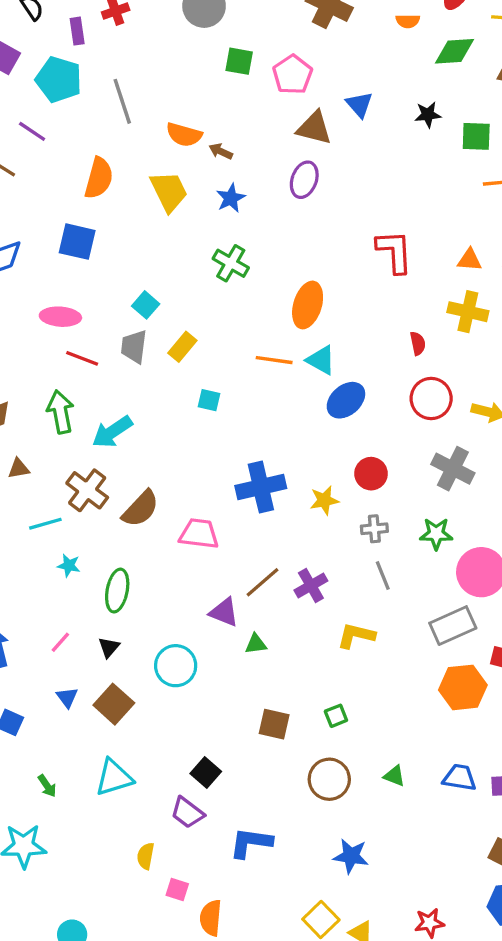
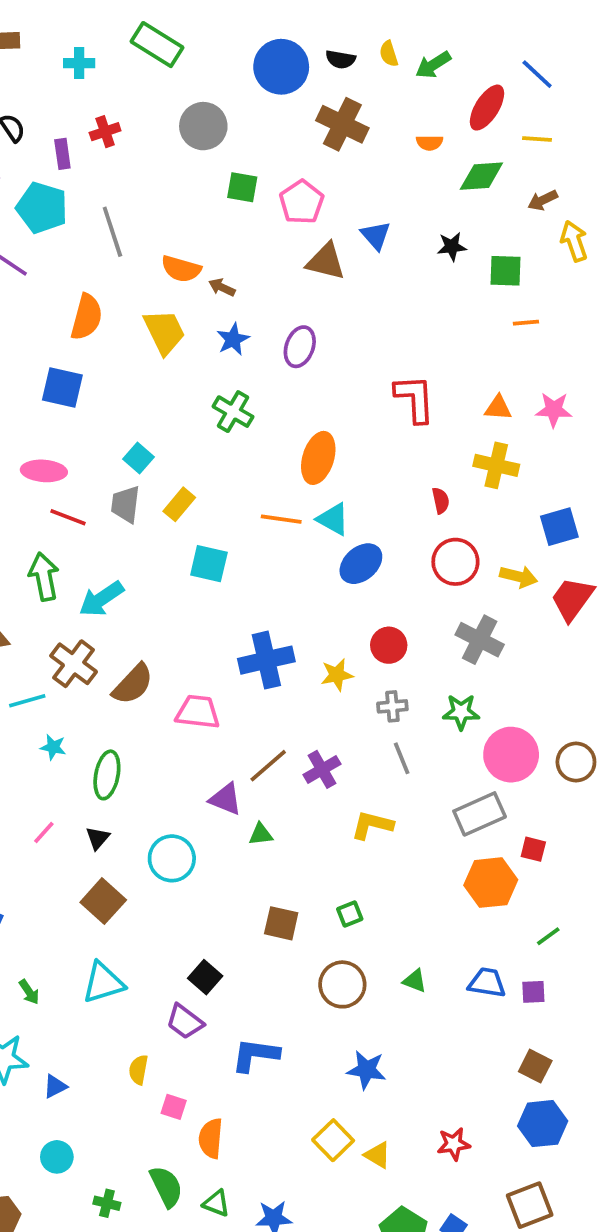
purple ellipse: (304, 180) -> (300, 347), moved
cyan square: (209, 400) -> (209, 564), size x1.5
blue triangle: (67, 697) -> (55, 1086), moved, turned 40

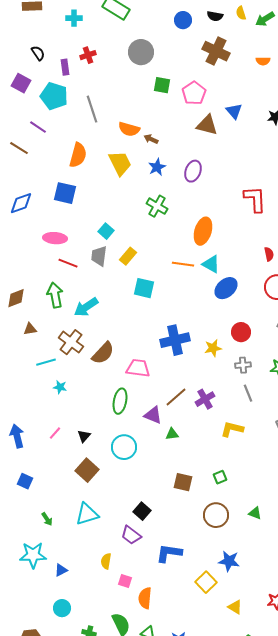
blue circle: (281, 67) -> (183, 20), size x0.6
green ellipse: (107, 775) -> (120, 401), moved
yellow square: (333, 1140) -> (206, 582), moved

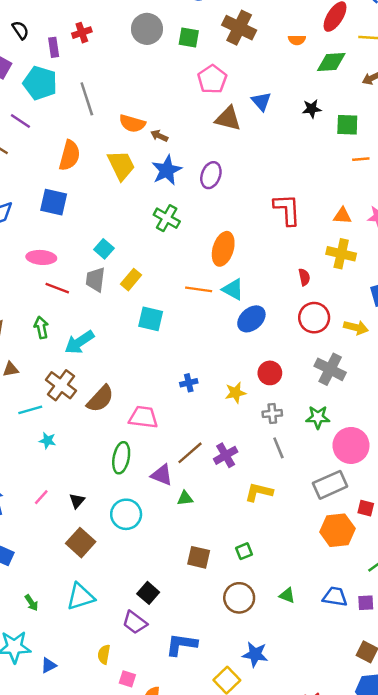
green square: (162, 85) -> (189, 37), moved
blue star: (157, 167) -> (167, 170), size x1.4
green arrow: (55, 295) -> (41, 327), size x0.7
blue cross: (175, 340) -> (189, 383), size x0.5

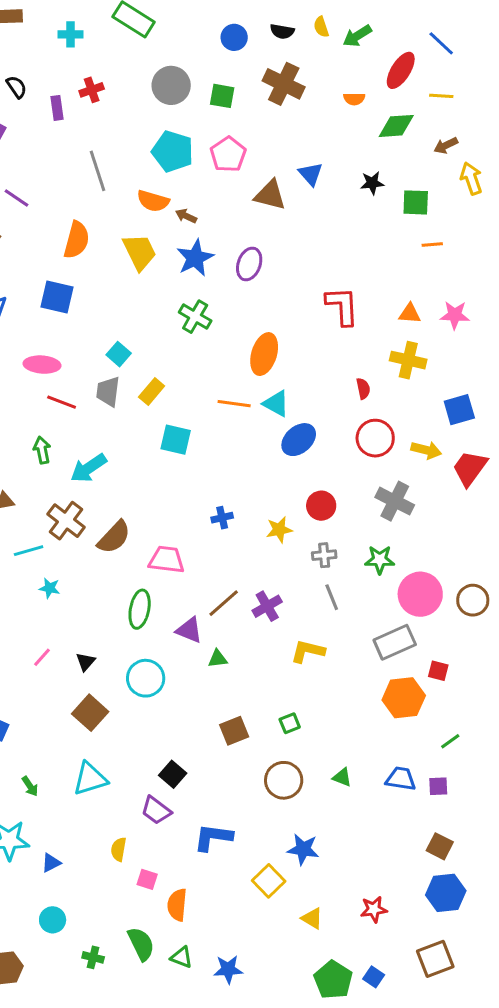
pink pentagon: (212, 79) -> (228, 154), moved
cyan pentagon: (40, 83) -> (173, 151), moved
brown square: (199, 557) -> (234, 731), turned -35

